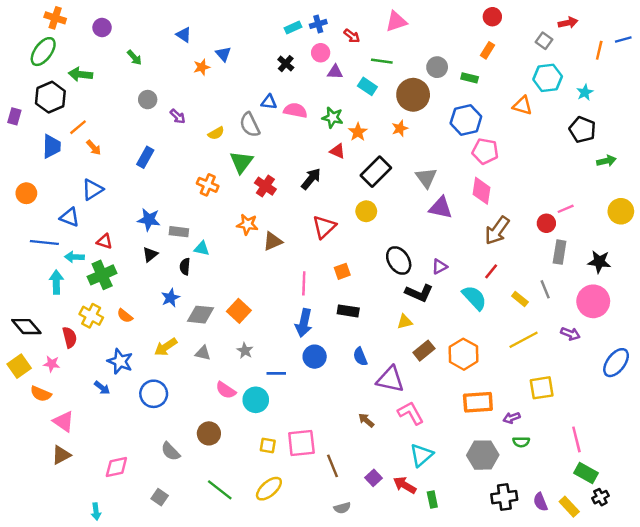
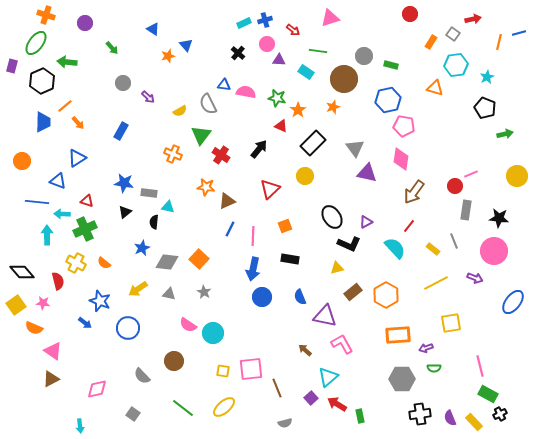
orange rectangle: (488, 50) -> (431, 42), moved
purple rectangle: (14, 116) -> (12, 66), moved
blue line: (276, 373) -> (230, 229), moved, turned -63
cyan triangle: (421, 455) -> (328, 377), moved

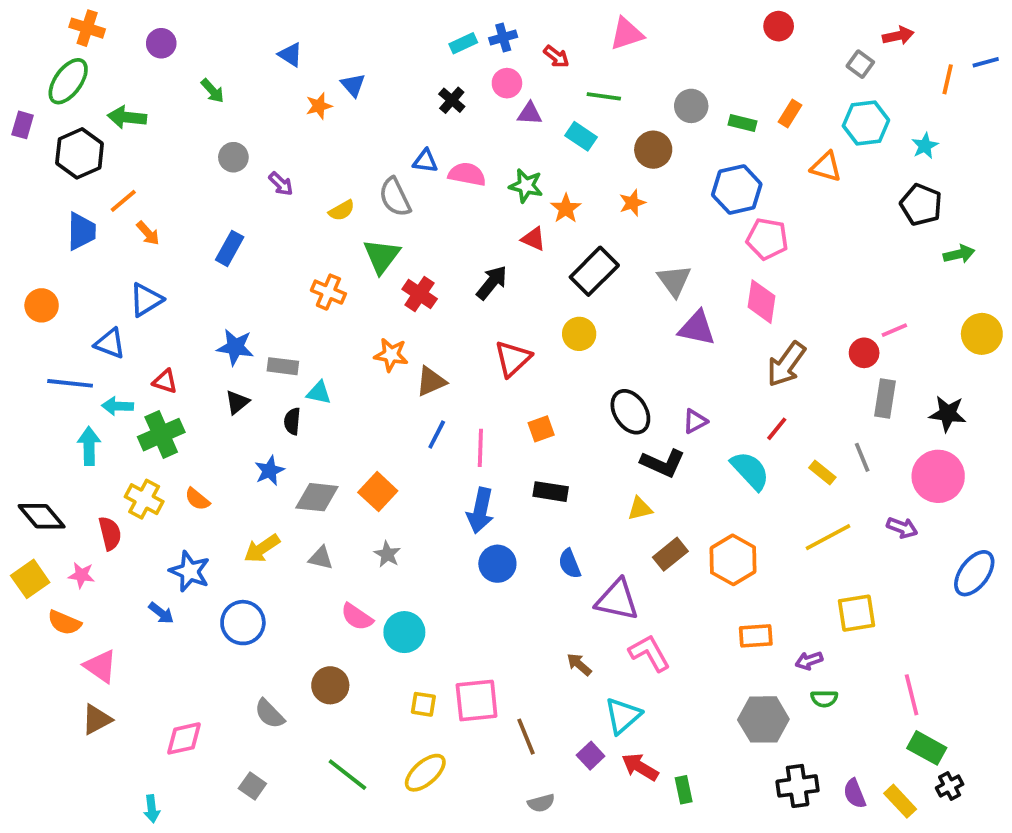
orange rectangle: (431, 42) -> (790, 114), moved
brown circle: (344, 79) -> (653, 150), size x0.7
orange rectangle: (398, 335) -> (756, 636), size x0.7

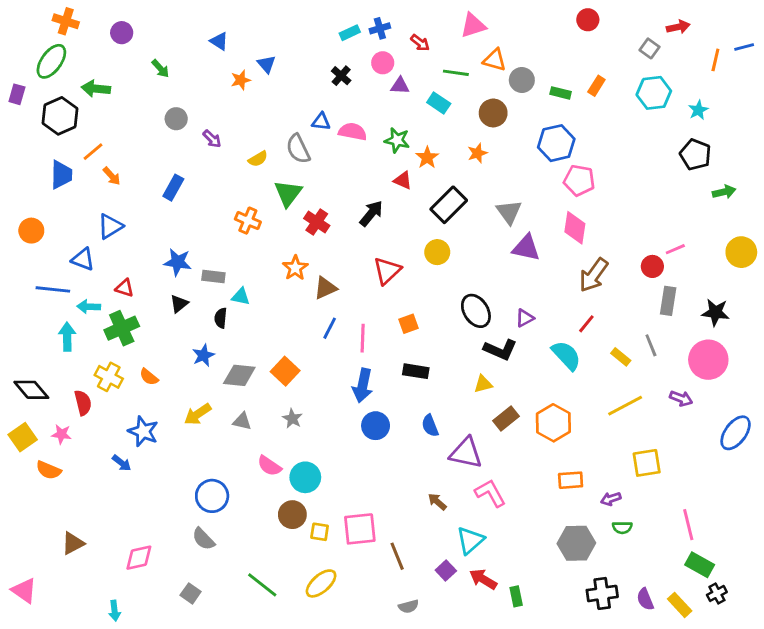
orange triangle: (826, 167) -> (495, 60), moved
orange star: (391, 355) -> (295, 268), turned 30
blue circle: (243, 623) -> (212, 496), moved
pink triangle: (100, 666) -> (24, 591), moved
brown circle: (330, 685) -> (292, 515), moved

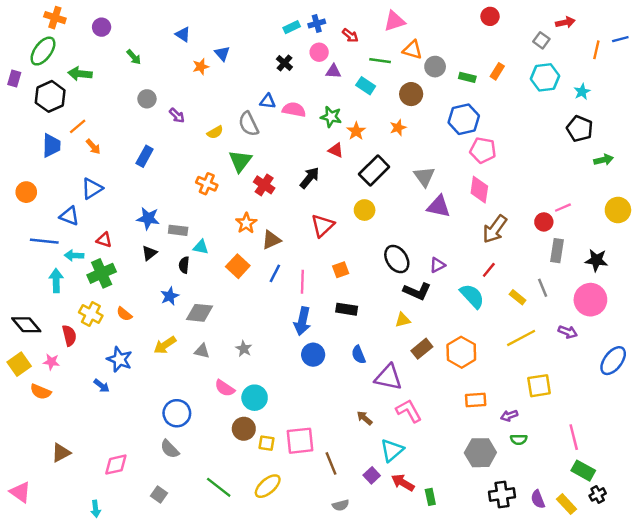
orange square: (285, 371) -> (238, 266), moved

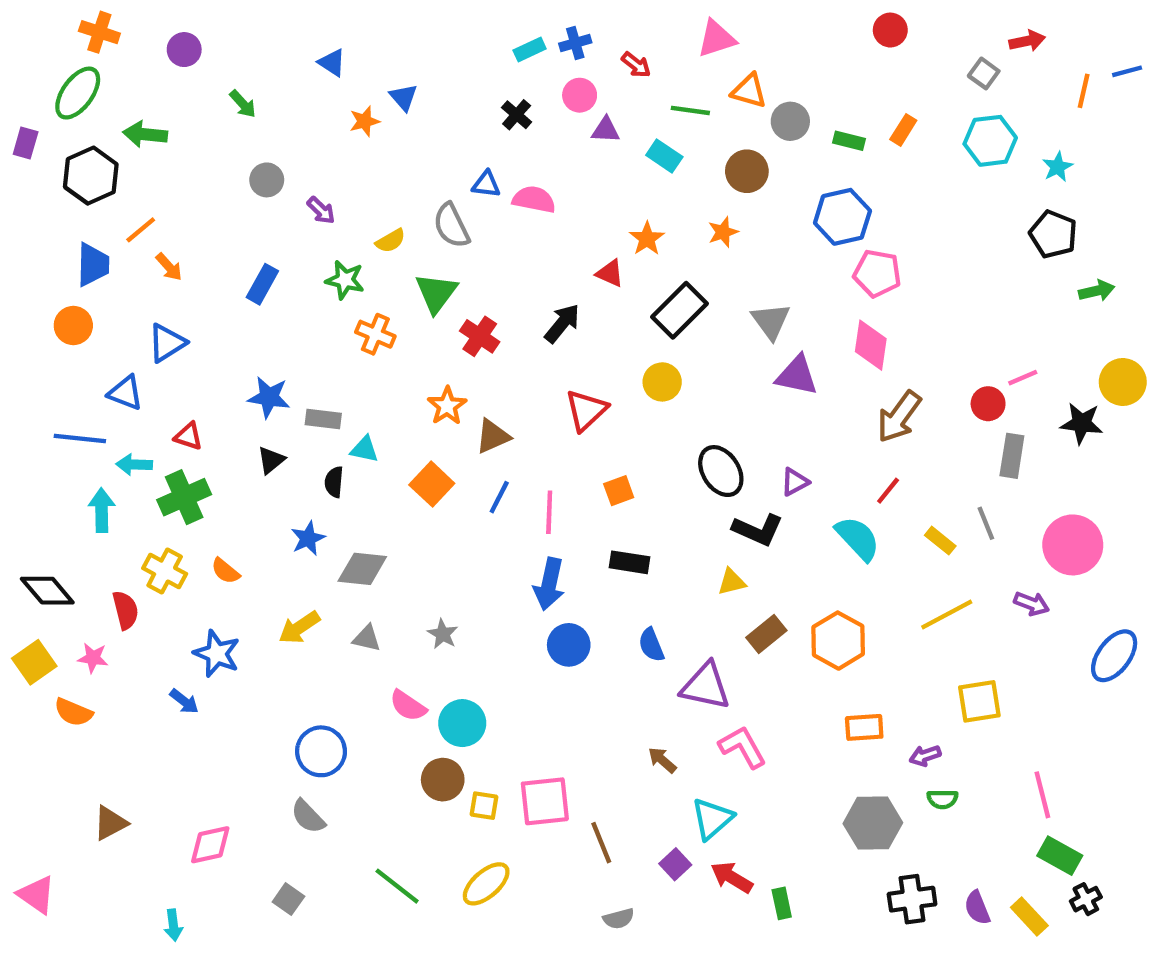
green star: (331, 117) -> (345, 280), moved
orange circle: (26, 192) -> (73, 325), moved
black star: (596, 260) -> (1081, 423), moved

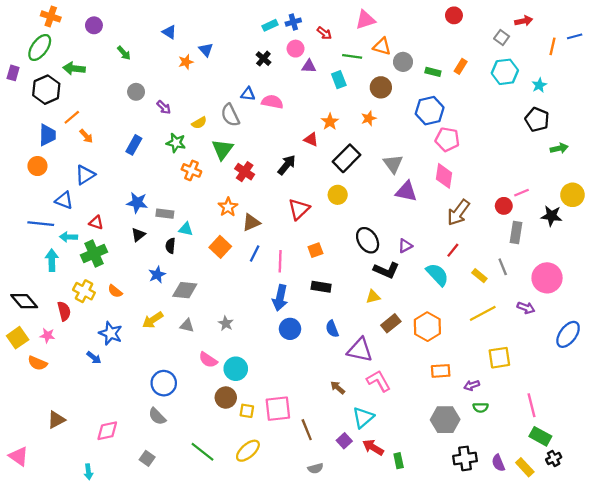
cyan rectangle: (664, 156) -> (339, 80), turned 35

